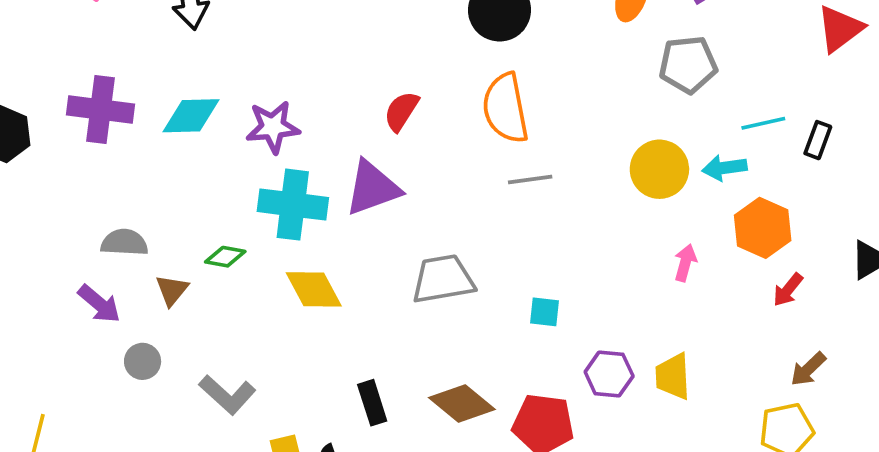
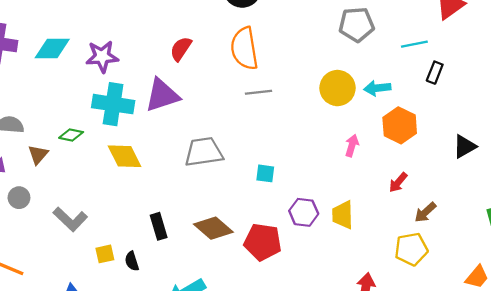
cyan line: (763, 123) -> (414, 44), moved
red arrow: (788, 290) -> (398, 182), moved

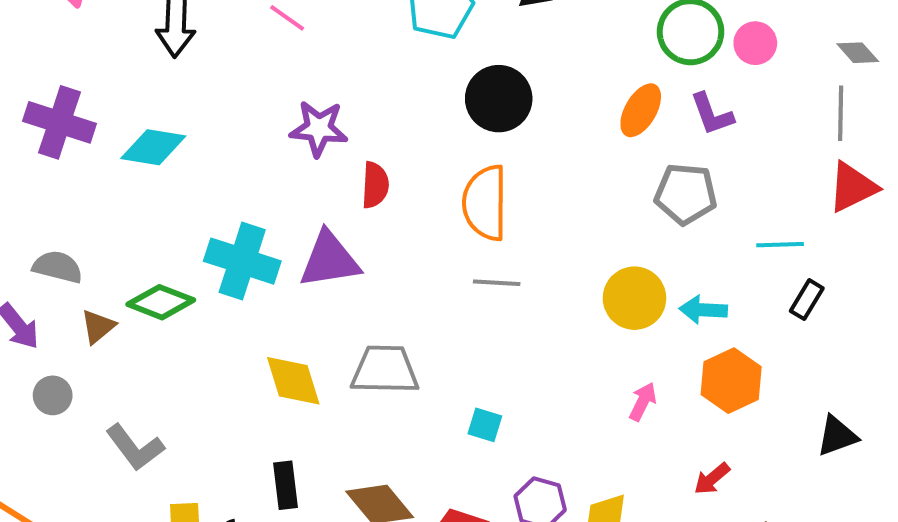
red semicircle: (181, 49) -> (375, 185), turned 140
purple star: (102, 56) -> (319, 128), moved
green diamond: (71, 135) -> (161, 302), size x1.5
yellow diamond: (125, 156) -> (293, 381), moved

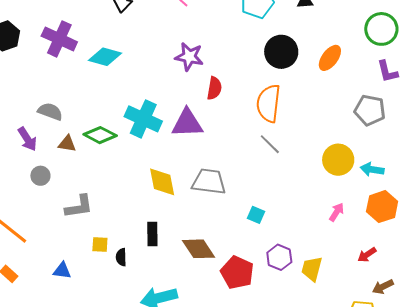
orange ellipse: (641, 110) -> (330, 58), moved
gray line: (497, 283) -> (270, 144), turned 35
brown triangle: (98, 327) -> (67, 144), turned 42
gray L-shape: (135, 447) -> (79, 207), turned -68

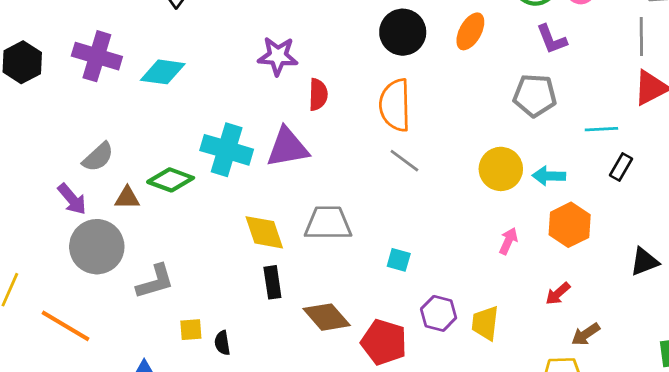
gray semicircle: (50, 111) -> (98, 157), turned 125
gray circle: (40, 176) -> (97, 247), size x2.0
black rectangle: (152, 234) -> (272, 282), moved

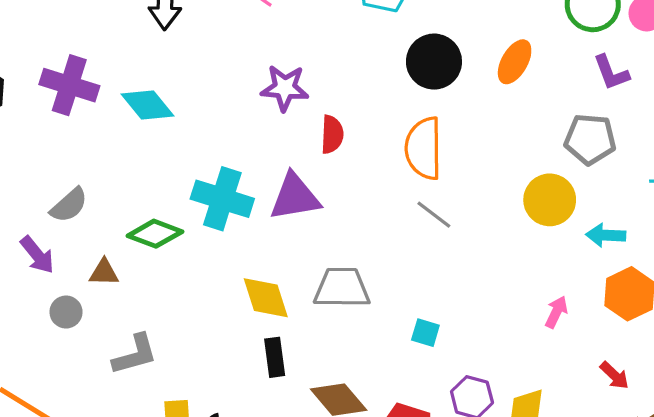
cyan diamond: (163, 72) -> (147, 105), turned 42
yellow circle: (501, 169) -> (550, 200), moved
brown triangle: (127, 198) -> (104, 273), moved
gray circle: (97, 247) -> (66, 312), size x0.5
red arrow: (558, 294) -> (614, 375), turned -96

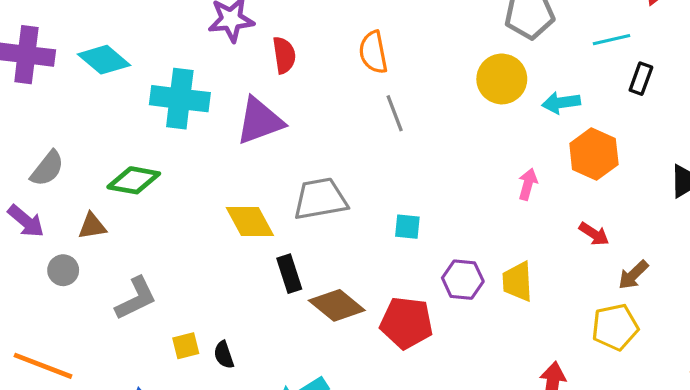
orange semicircle: (424, 148) -> (373, 52), size x0.7
cyan cross: (222, 199) -> (180, 99), moved
gray line: (434, 215) -> (395, 113), turned 42
black rectangle: (275, 357) -> (289, 274), moved

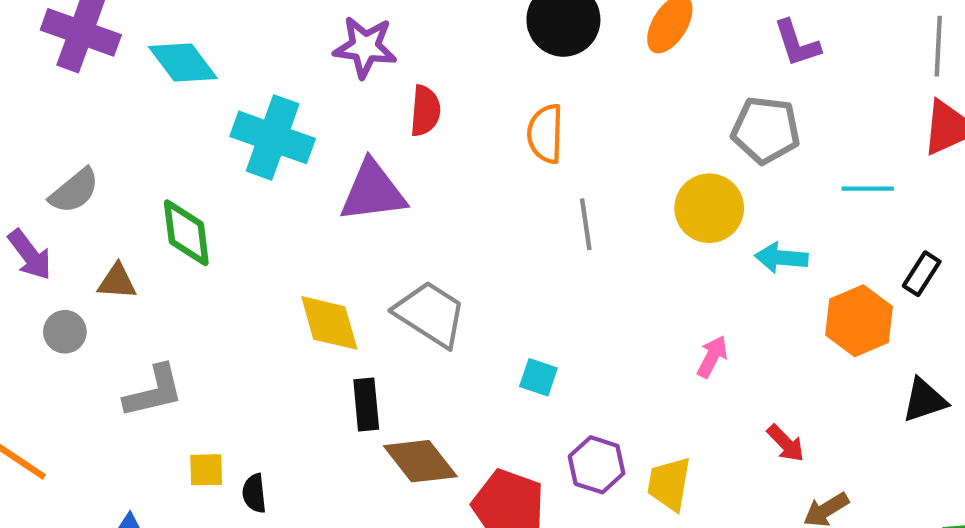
black rectangle: (641, 79) -> (922, 274), moved
gray line: (395, 113) -> (586, 224), moved
orange hexagon: (594, 154) -> (859, 321), moved
green diamond: (134, 180) -> (186, 233), turned 60
gray trapezoid: (320, 199) -> (430, 314), turned 30

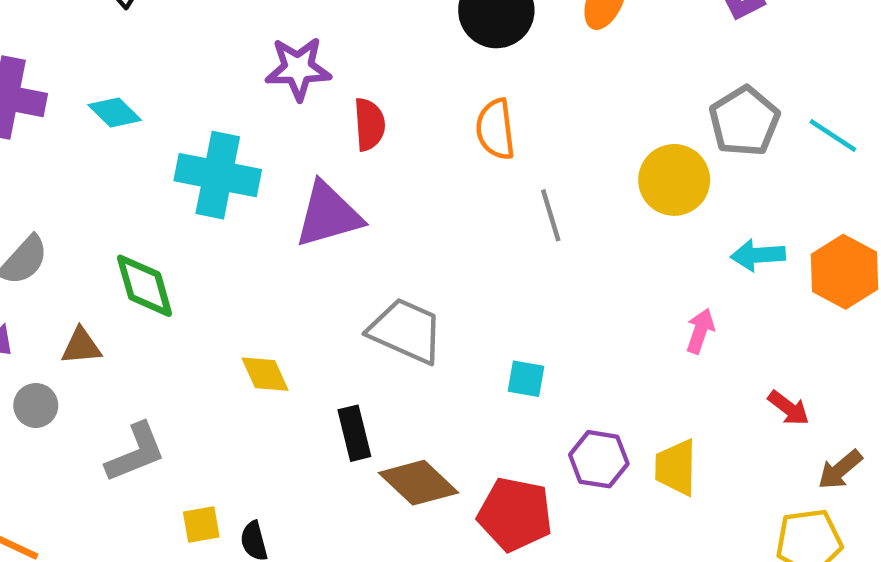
cyan diamond: (183, 63) -> (115, 113), size x0.7
gray pentagon: (766, 130) -> (744, 121), moved, turned -30
cyan line: (868, 189) -> (833, 135), turned 42
cyan arrow: (781, 258) -> (758, 255), moved
yellow diamond: (329, 323) -> (265, 374), moved, size x0.7

